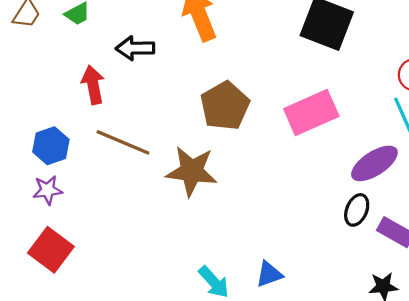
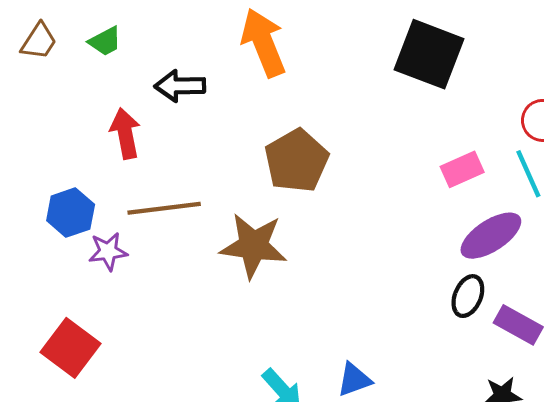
pink rectangle: (311, 112) -> (462, 169), moved, size x0.6
brown line: (123, 142) -> (164, 208), turned -30
purple star: (48, 190) -> (108, 251), moved

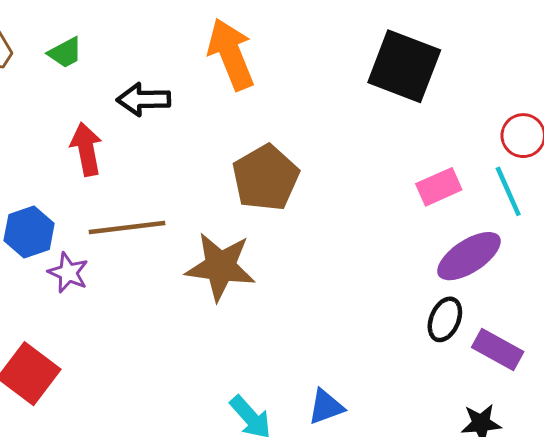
purple star: (108, 251) -> (68, 273), turned 30

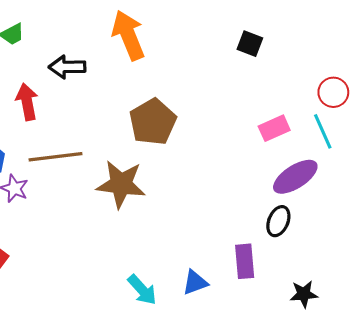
black square: (404, 66) -> (250, 44), size x0.5
purple rectangle: (498, 350) -> (245, 261), moved, turned 56

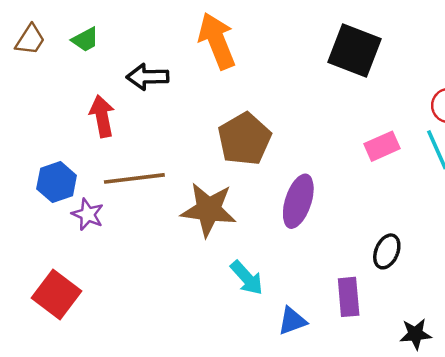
black square: (250, 44) -> (355, 50), size x1.8
purple ellipse: (295, 177) -> (298, 201), moved, turned -39
cyan arrow: (142, 290) -> (247, 278), moved

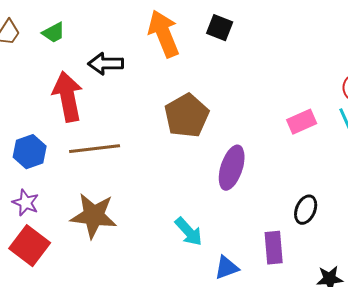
black square: (355, 50) -> (220, 28), moved, size x0.6
red arrow: (102, 116) -> (68, 97), size x1.4
brown star: (209, 210) -> (94, 216), moved
purple star: (88, 214) -> (26, 203), moved

